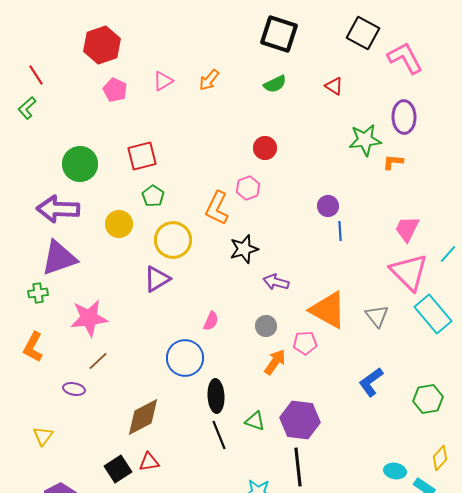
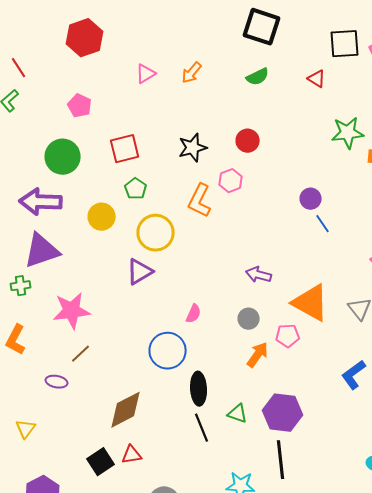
black square: (363, 33) -> (345, 44), moved, turned -32
pink pentagon: (115, 90) -> (80, 106), moved
blue line: (340, 231) -> (323, 224), turned -30
black star: (244, 249) -> (193, 148), moved

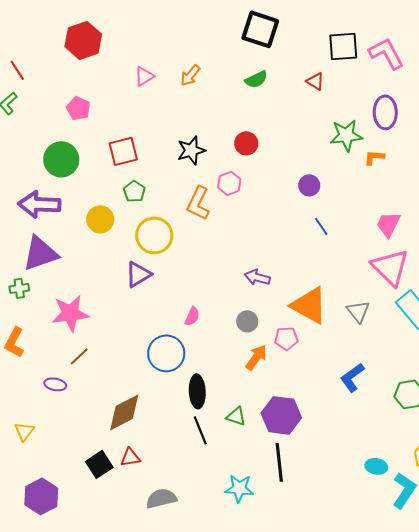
purple circle: (311, 199) -> (309, 185), moved

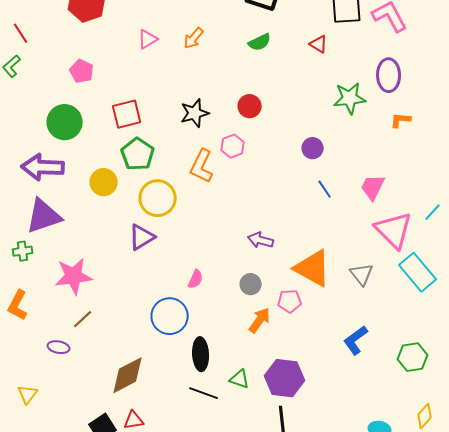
orange L-shape: (374, 157) -> (401, 120), moved
green pentagon: (134, 191) -> (138, 154), size x1.5
pink trapezoid: (388, 224) -> (373, 187), moved
black line: (200, 430) -> (204, 393), turned -48

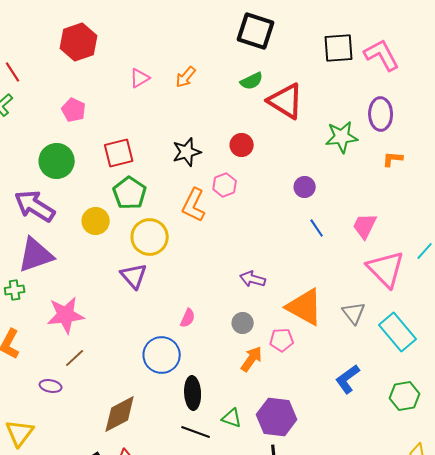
red triangle: (319, 44) -> (286, 101), moved, size x2.0
purple arrow: (43, 167) -> (35, 206), turned 30
purple triangle: (142, 237) -> (134, 276), turned -40
cyan rectangle: (418, 272) -> (398, 332), moved
yellow triangle: (28, 394) -> (20, 433), size x1.4

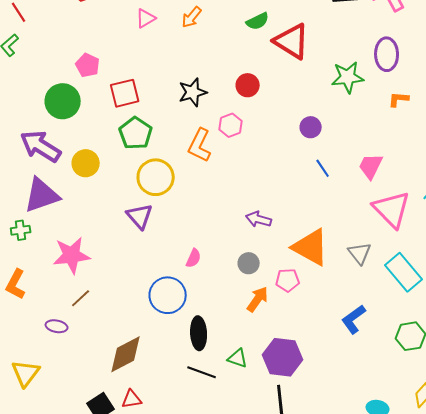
pink pentagon: (74, 110) -> (88, 65), moved
yellow circle: (96, 221) -> (86, 163), moved

